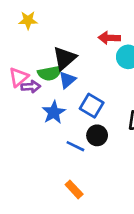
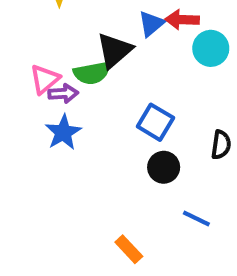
blue triangle: (67, 80) -> (151, 24), moved
blue star: (54, 112) -> (63, 132), moved
blue line: (75, 146) -> (196, 218), moved

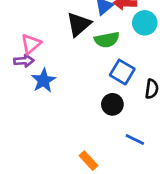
green semicircle: (92, 73) -> (107, 40), moved
purple arrow: (63, 93) -> (24, 61), moved
blue square: (155, 122) -> (122, 72), moved

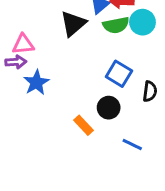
green semicircle: (107, 40) -> (116, 25), moved
pink triangle: (31, 44) -> (23, 44), turned 35
orange rectangle: (89, 161) -> (84, 125), moved

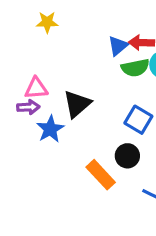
black triangle: (73, 24) -> (77, 104), moved
orange rectangle: (84, 125) -> (101, 175), size x1.4

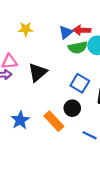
yellow star: (47, 22) -> (26, 29), moved
blue star: (50, 129) -> (20, 120), moved

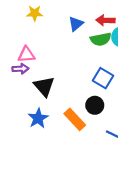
yellow star: (26, 29) -> (35, 13), moved
blue triangle: (66, 32) -> (76, 24), moved
black triangle: (38, 72) -> (44, 86), moved, turned -30

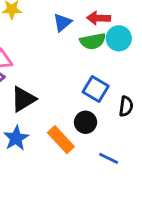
black triangle: (44, 86) -> (23, 99), turned 40

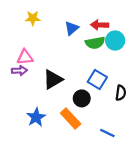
black triangle: (23, 99) -> (53, 79), moved
black circle: (86, 122) -> (82, 98), moved

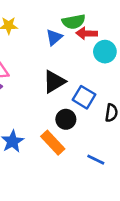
green semicircle: (95, 43) -> (74, 22), moved
black triangle: (53, 79) -> (54, 82), moved

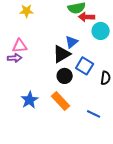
blue triangle: (54, 37) -> (72, 42), moved
black circle: (66, 119) -> (65, 76), moved

